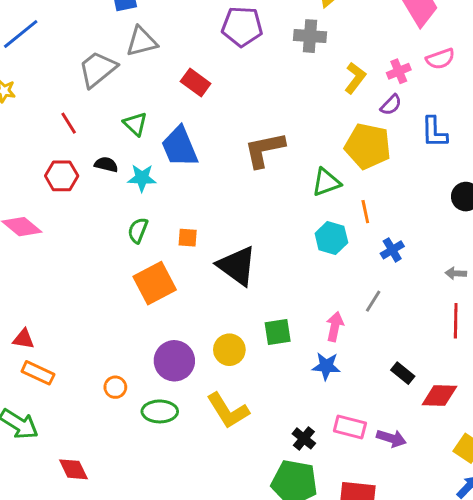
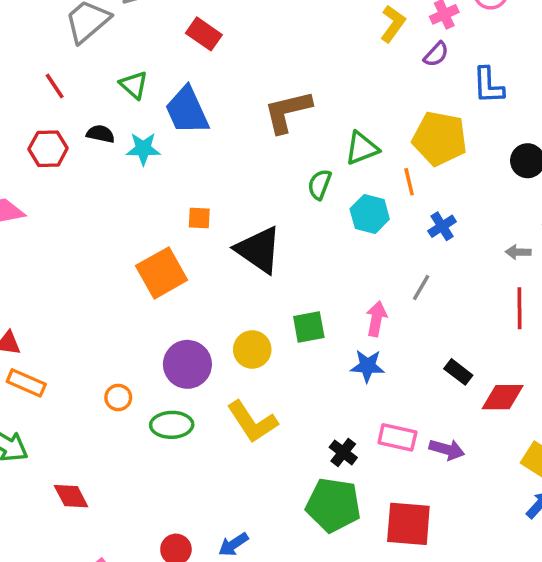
yellow pentagon: (368, 146) -> (440, 138), moved
green semicircle: (138, 230) -> (320, 184), moved

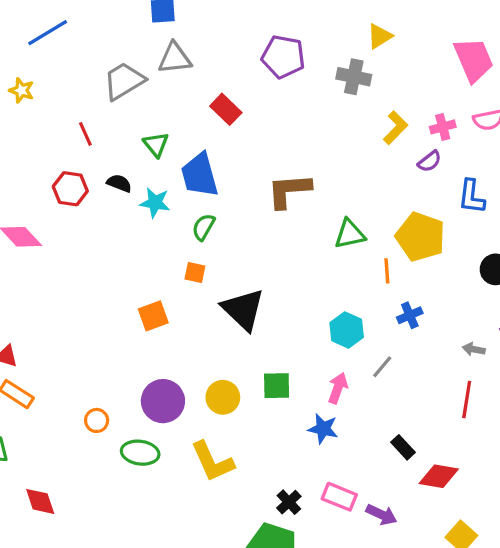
green semicircle: (320, 184) -> (203, 227), moved
cyan hexagon: (370, 214) -> (347, 330), moved
orange square: (162, 273) -> (153, 316), size x0.7

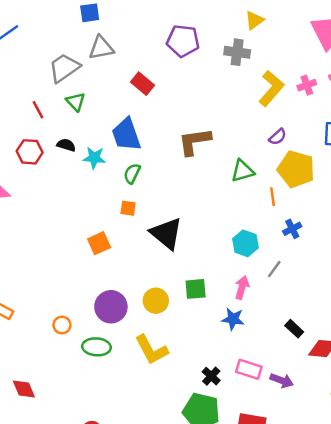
yellow L-shape: (395, 128) -> (271, 88), size x1.4
green triangle: (156, 144) -> (76, 102), moved
purple semicircle: (430, 161) -> (278, 137), moved

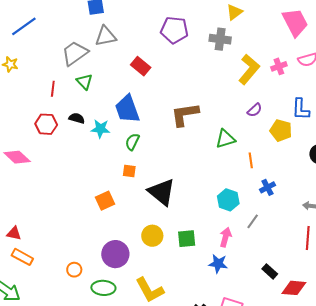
red line: (38, 110) -> (53, 89), turned 35
yellow pentagon: (296, 169) -> (281, 130), moved, size x0.7
yellow circle: (156, 301) -> (152, 236), moved

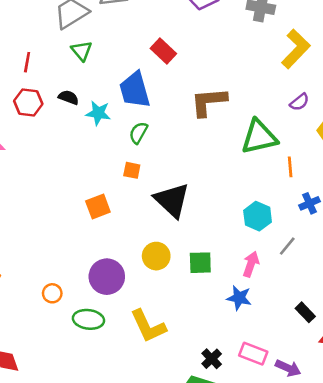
red rectangle: (141, 66) -> (163, 51), moved
red line: (53, 89) -> (27, 62), moved
green triangle: (225, 139) -> (259, 137), size x1.4

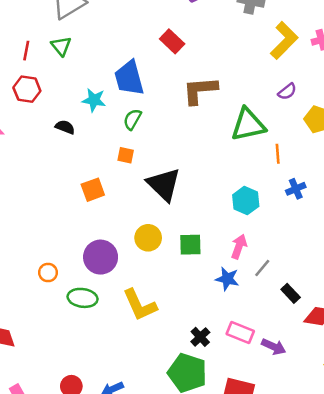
green triangle: (82, 51) -> (61, 46), moved
red rectangle: (163, 51) -> (172, 41), moved
black semicircle: (68, 97) -> (65, 127), moved
gray line: (287, 246) -> (262, 268), moved

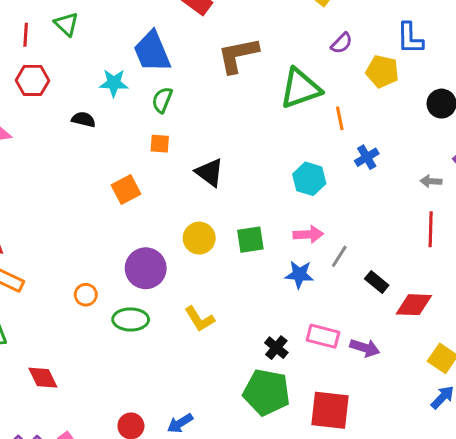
black triangle: (164, 184) -> (210, 172), size x0.7
pink arrow: (239, 247) -> (308, 234), turned 75
yellow L-shape: (140, 305) -> (200, 319), size x0.7

